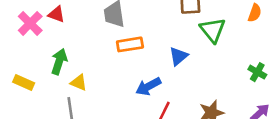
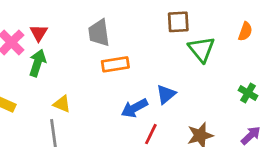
red triangle: (56, 14) -> (39, 33), turned 42
blue triangle: (179, 56) -> (166, 94), moved
green arrow: (59, 62) -> (37, 63), moved

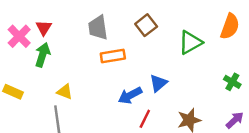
brown square: (178, 22) -> (146, 25), moved, turned -35
orange semicircle: (245, 31) -> (230, 26), size x1.5
green triangle: (202, 49) -> (190, 42), turned 40

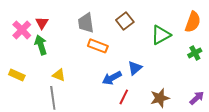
green arrow: (43, 55) -> (41, 45), turned -36
orange rectangle: (113, 56) -> (98, 46), turned 30
green cross: (232, 82) -> (195, 53), moved, turned 32

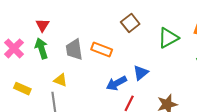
gray trapezoid: (86, 23) -> (74, 49), moved
pink cross: (22, 30) -> (14, 48), moved
yellow rectangle: (17, 75) -> (22, 89), moved

